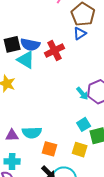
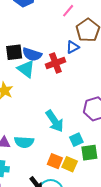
blue triangle: (80, 33) -> (73, 47), moved
cyan arrow: (82, 93) -> (55, 121), moved, size x1.6
orange square: (50, 149) -> (55, 161), moved

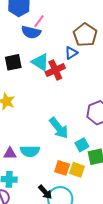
pink line: (68, 11) -> (39, 21), moved
blue semicircle: (32, 54) -> (31, 32), moved
cyan triangle: (26, 69) -> (40, 62), moved

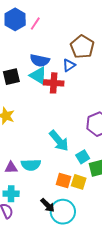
pink line: (39, 21) -> (35, 24), moved
blue semicircle: (31, 32) -> (40, 60), moved
red cross: (55, 70) -> (54, 83), turned 30

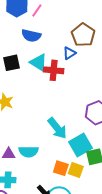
blue semicircle: (40, 60) -> (31, 36), moved
cyan square: (83, 157) -> (81, 145), size x1.6

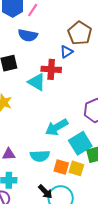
cyan triangle: (38, 62) -> (37, 82), moved
cyan arrow: (57, 128) -> (57, 127), turned 100
cyan semicircle: (29, 152) -> (40, 156), moved

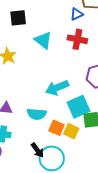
red cross: (51, 69) -> (77, 39), moved

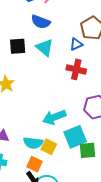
cyan triangle: (43, 40) -> (45, 47), moved
orange square: (56, 128) -> (35, 164), moved
yellow square: (71, 131) -> (49, 147), moved

